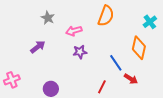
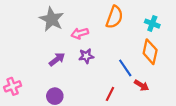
gray star: (48, 18) -> (52, 19), size x1.6
cyan cross: (150, 22) -> (152, 24), moved, turned -32
purple arrow: (38, 47) -> (57, 59), moved

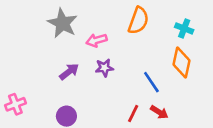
red arrow: (141, 85) -> (159, 112), moved

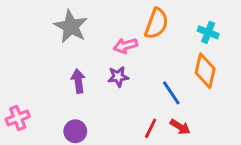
pink arrow: (97, 40) -> (125, 46), moved
purple arrow: (69, 72) -> (78, 81), turned -60

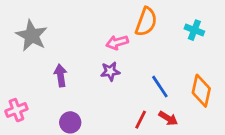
gray star: (71, 26) -> (32, 36), moved
orange diamond: (205, 71) -> (201, 91), moved
purple arrow: (78, 81) -> (61, 76), moved

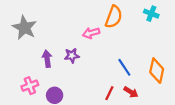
cyan cross: (194, 30) -> (151, 14), moved
purple star: (110, 71) -> (72, 56), moved
pink cross: (16, 110) -> (30, 86), moved

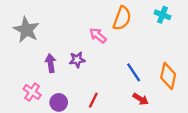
pink arrow: (91, 33) -> (98, 36), turned 56
pink cross: (30, 86) -> (32, 92), turned -35
red line: (109, 93) -> (93, 100), moved

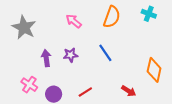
pink arrow: (98, 36) -> (74, 21), moved
blue line: (134, 72) -> (105, 53), moved
red line: (93, 100) -> (85, 92), turned 32

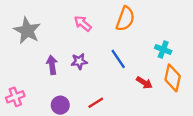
cyan cross: (149, 14) -> (163, 50), moved
pink cross: (29, 85) -> (15, 97), moved, turned 35
red arrow: (129, 91) -> (144, 83), moved

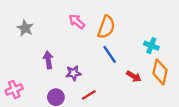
orange semicircle: (125, 19) -> (106, 27), moved
gray star: (27, 31) -> (25, 28), size x0.7
purple star: (79, 61) -> (73, 73), moved

